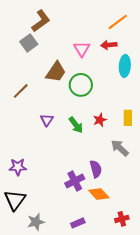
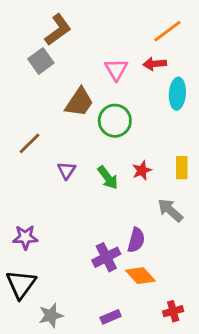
brown line: (21, 91) -> (30, 143), moved
purple semicircle: (96, 169) -> (136, 240), turned 30

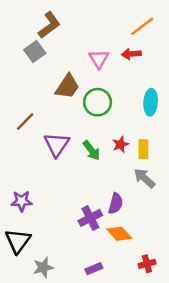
cyan ellipse: (177, 94) -> (151, 102), moved
yellow rectangle: (182, 168) -> (143, 149), moved
purple triangle: (67, 170) -> (57, 144), size x1.6

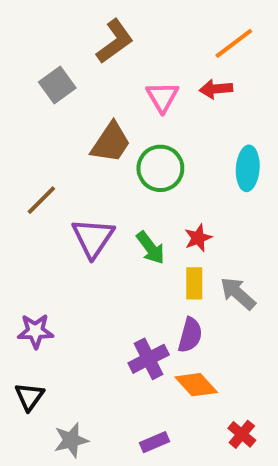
brown L-shape: (49, 25) -> (115, 41), moved
yellow rectangle: (143, 149) -> (194, 283), moved
black triangle: (18, 241) -> (29, 397), size x0.7
red cross: (147, 264) -> (242, 434), turned -35

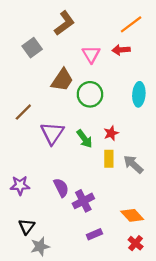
purple semicircle: (190, 335) -> (61, 188), moved, turned -42
orange diamond: (196, 385) -> (132, 215), moved
black triangle: (29, 397) -> (27, 227), moved
purple rectangle: (154, 442) -> (94, 234), moved

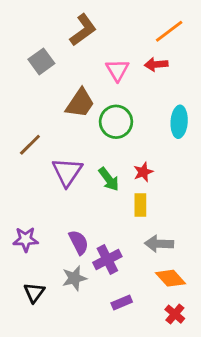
gray arrow: (133, 164) -> (159, 244), moved, turned -40
gray star: (40, 247) -> (74, 278), moved

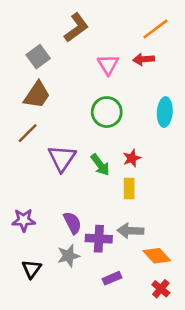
brown trapezoid: (80, 103) -> (37, 95), moved
gray arrow: (159, 244) -> (130, 231), moved
purple cross: (107, 260) -> (99, 239), turned 30

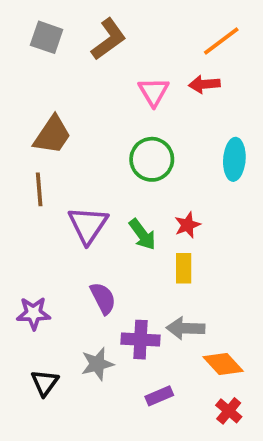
gray square: (38, 57) -> (47, 37), moved, turned -35
brown line: (28, 133) -> (39, 189), turned -50
purple semicircle: (72, 223) -> (103, 298), moved

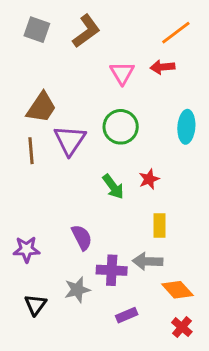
purple triangle: (88, 225) -> (70, 140), moved
yellow rectangle: (184, 268) -> (159, 225), moved

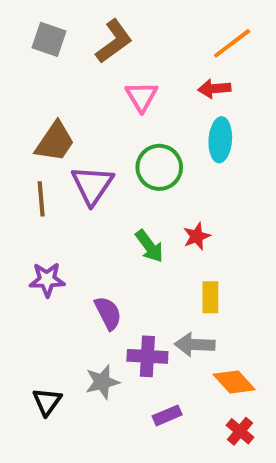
pink triangle: (122, 73) -> (142, 96), moved
cyan ellipse: (186, 127) -> (220, 140), moved
purple star: (26, 249) -> (47, 280), moved

